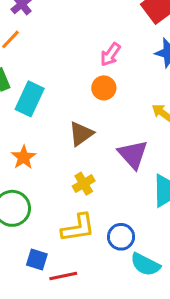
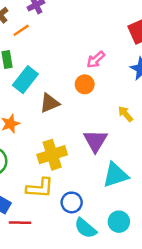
brown triangle: (81, 134) -> (50, 103), moved
yellow cross: (84, 184) -> (52, 155), size x1.6

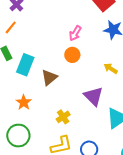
yellow cross: (52, 155) -> (63, 117), size x0.6

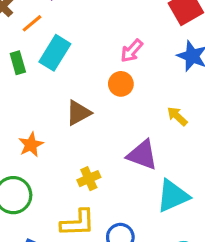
cyan rectangle: (25, 65) -> (55, 53), moved
purple triangle: (94, 96) -> (142, 155), turned -35

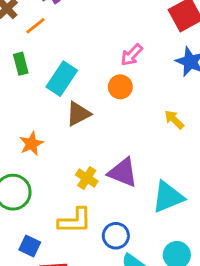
cyan rectangle: (55, 53) -> (62, 79), moved
purple triangle: (142, 155) -> (123, 172), moved
yellow cross: (89, 179) -> (87, 178), turned -35

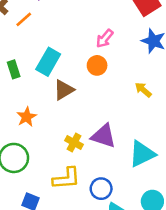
green rectangle: (21, 64) -> (14, 69), moved

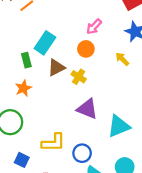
green rectangle: (14, 69) -> (26, 60), moved
yellow arrow: (143, 90) -> (122, 59), moved
yellow cross: (74, 142) -> (79, 77), moved

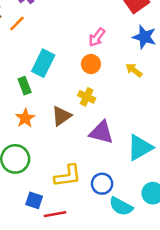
brown triangle: (56, 68) -> (62, 116), moved

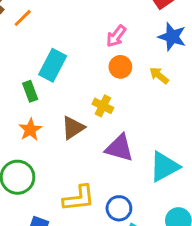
orange circle: (91, 64) -> (120, 67), moved

